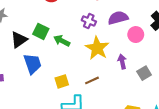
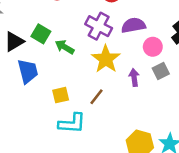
purple cross: (89, 21) -> (99, 26), size x1.5
gray square: (144, 73) -> (161, 71), moved
brown line: (92, 80) -> (97, 97), turned -32

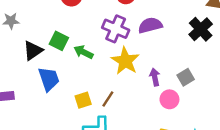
pink circle: (153, 47) -> (169, 99), moved
gray square: (161, 71) -> (186, 77), moved
brown line: (97, 97) -> (108, 99), moved

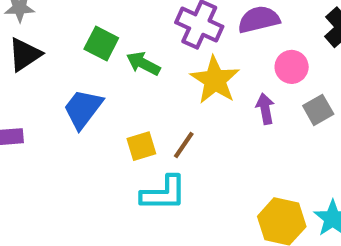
black triangle: (33, 51) -> (25, 54), moved
blue trapezoid: (49, 79) -> (83, 109), turned -125
pink circle: (169, 99) -> (292, 67), moved

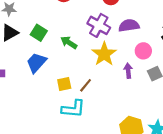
green square: (101, 43) -> (39, 33), moved

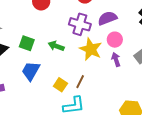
pink circle: (143, 51) -> (115, 40), moved
yellow square: (64, 84) -> (60, 85), turned -32

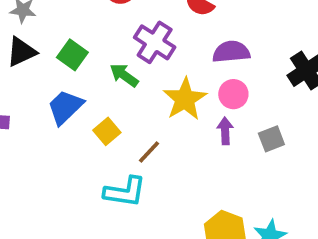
purple cross: (80, 24) -> (155, 42), moved
yellow square: (60, 85) -> (107, 131), moved

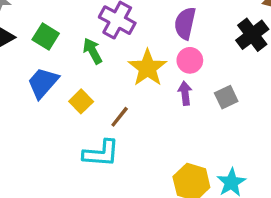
purple semicircle: (231, 52) -> (185, 23), turned -68
green arrow: (124, 75) -> (93, 51), turned 30

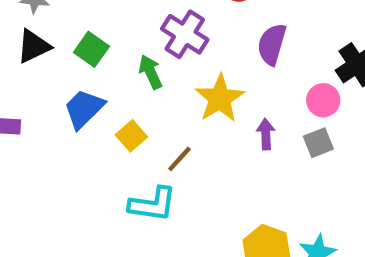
pink circle: (190, 60) -> (323, 100), moved

